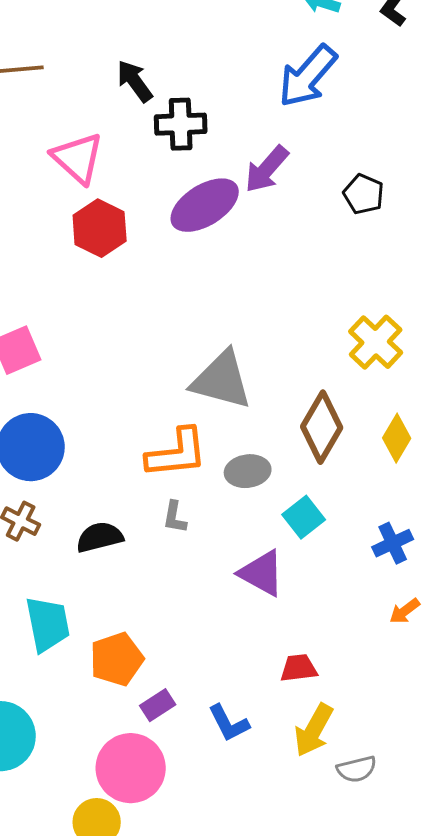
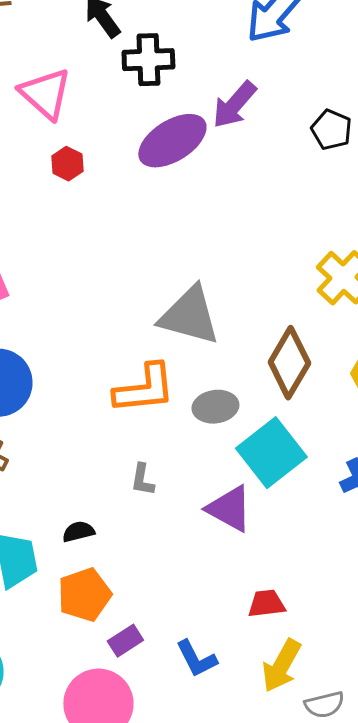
red hexagon: (100, 228) -> (67, 164), size x0.6
gray L-shape: (175, 517) -> (142, 480), moved
cyan square: (304, 517) -> (271, 453), size x1.6
black semicircle: (100, 537) -> (78, 532), moved, size x0.7

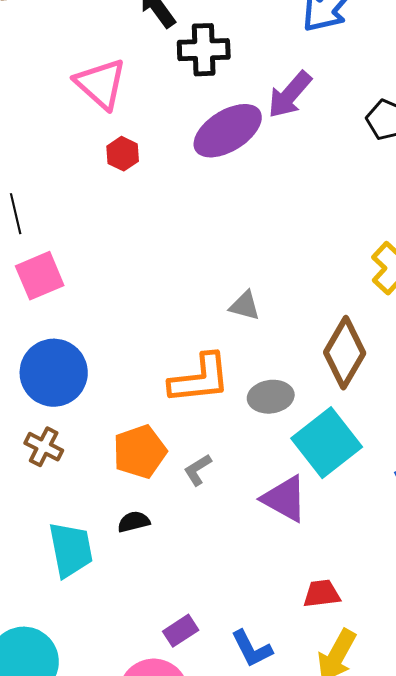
gray triangle: (189, 316) -> (245, 306), size x0.5
gray L-shape: (142, 480) -> (198, 470), turned 48
orange pentagon: (84, 595) -> (140, 452), moved

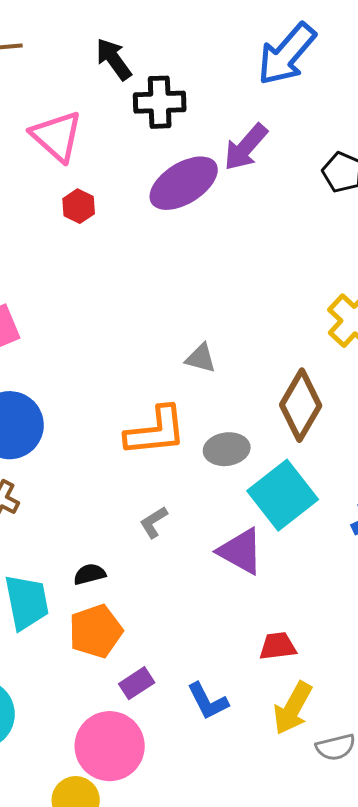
orange pentagon: (140, 452) -> (96, 631), moved

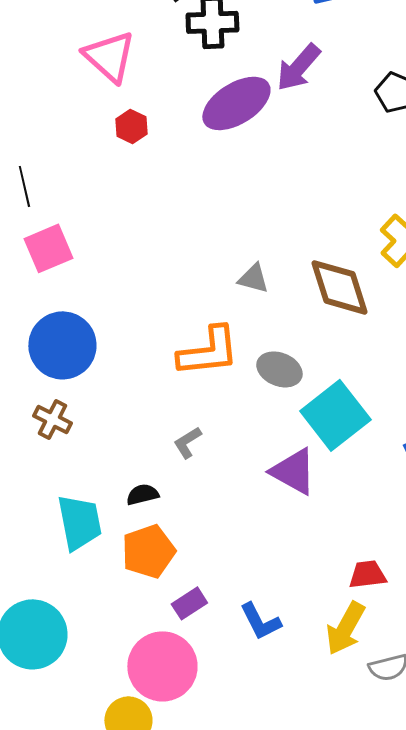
brown diamond: (301, 405) -> (339, 287), moved, turned -48
gray ellipse: (227, 449) -> (279, 369), turned 30
gray L-shape: (154, 522) -> (187, 442), moved
red trapezoid: (278, 646) -> (367, 574), moved

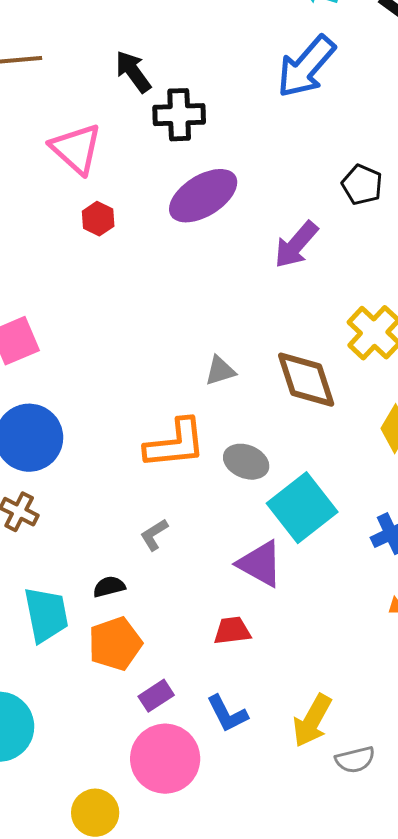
purple arrow: (298, 67) -> (296, 245), moved
gray triangle: (253, 278) -> (220, 371), turned -32
red trapezoid: (367, 574) -> (232, 631), moved
pink circle: (162, 666) -> (165, 759), moved

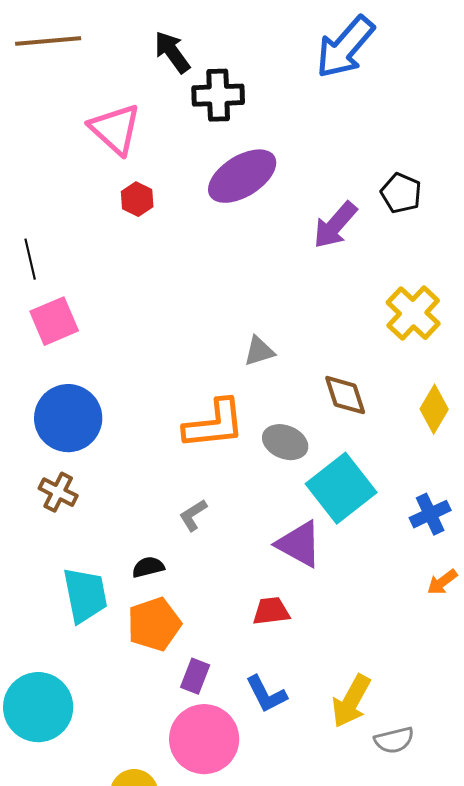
black pentagon: (362, 185) -> (401, 193), moved
brown diamond: (306, 380) -> (345, 395), moved, size x0.7
purple rectangle: (156, 696) -> (195, 676), turned -36

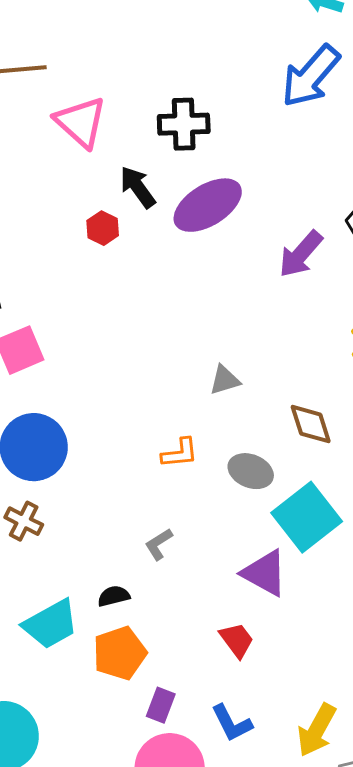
black arrow: (172, 52) -> (138, 187), moved
pink triangle: (115, 129) -> (81, 122), moved
orange L-shape: (214, 424) -> (180, 453), size x0.6
cyan trapezoid: (85, 595) -> (51, 624), turned 72
red trapezoid: (271, 611) -> (237, 640), turned 60

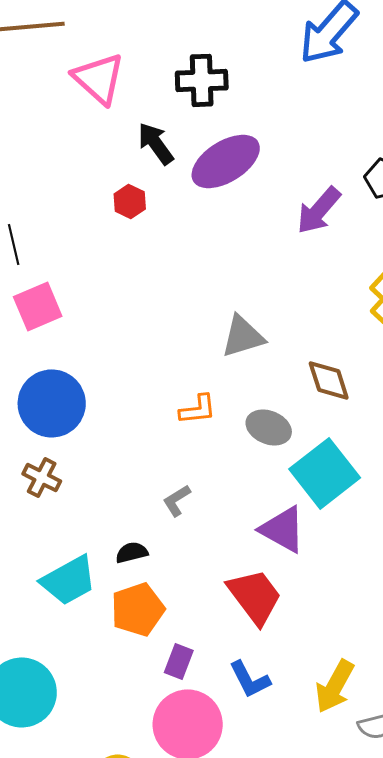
red hexagon: (103, 228) -> (130, 201), moved
gray triangle: (225, 380) -> (243, 336), size x1.4
red trapezoid: (237, 640) -> (255, 596), size x1.6

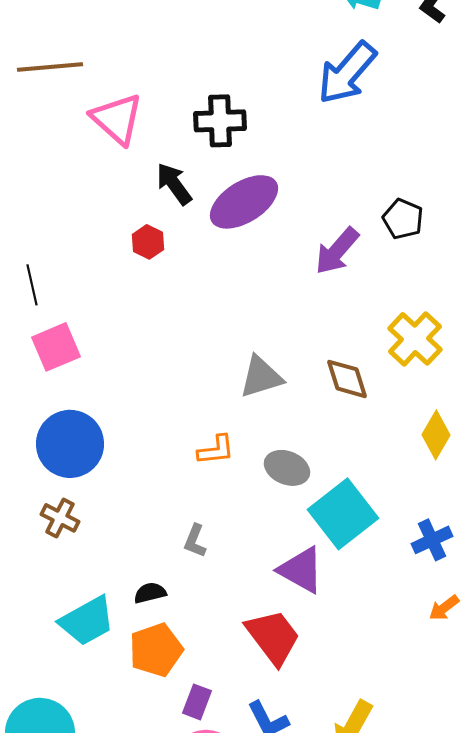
brown diamond: (329, 380) -> (347, 379), moved
gray L-shape: (177, 500) -> (195, 541), turned -36

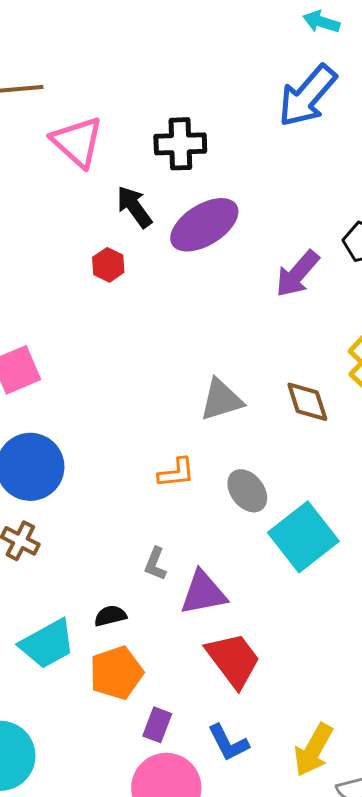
gray ellipse: (287, 468) -> (247, 491), turned 30
purple triangle: (301, 570) -> (203, 593), moved, turned -40

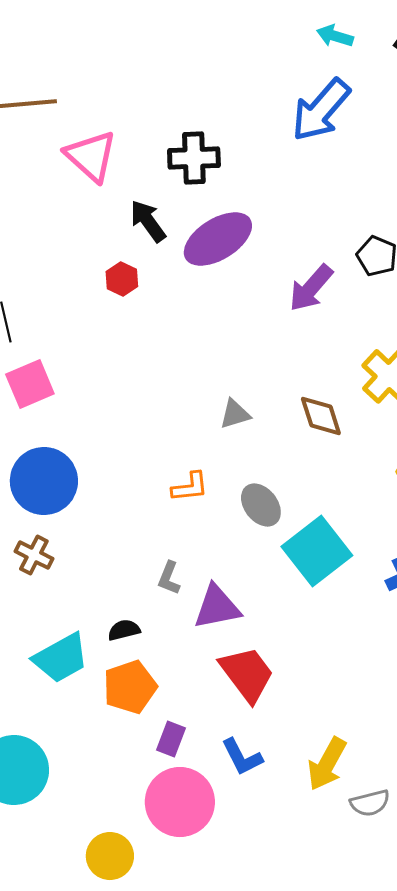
gray triangle: (221, 400) -> (235, 414), size x0.7

